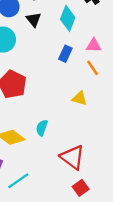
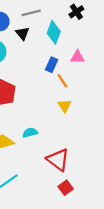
orange line: (92, 68) -> (62, 81), moved
yellow triangle: (79, 98) -> (65, 106), turned 40
cyan semicircle: (42, 128) -> (30, 133), turned 56

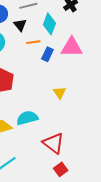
pink triangle: (78, 57) -> (72, 47), size x1.6
orange line: (62, 81) -> (33, 42), moved, turned -64
cyan semicircle: (30, 133) -> (27, 118), size x1.5

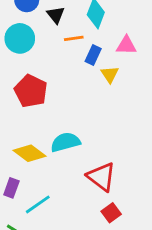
pink triangle: (72, 47) -> (126, 45), size x0.7
yellow triangle: (60, 93) -> (110, 74), moved

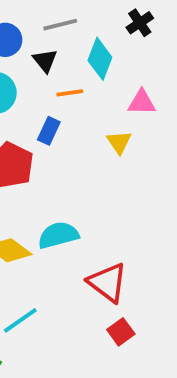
blue rectangle: (93, 55) -> (49, 131), moved

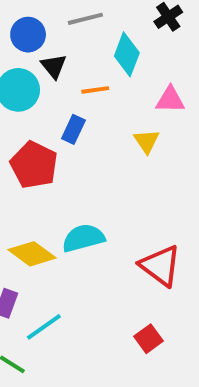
black triangle: (45, 61) -> (54, 66), moved
red triangle: (108, 282) -> (160, 266), moved

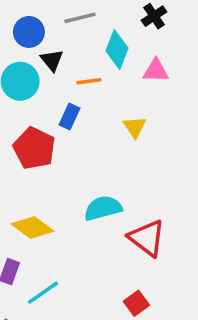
pink triangle: (170, 100) -> (156, 71), moved
cyan semicircle: (83, 238) -> (103, 208), moved

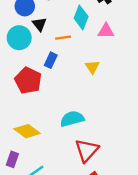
red triangle: (147, 238) -> (87, 150), moved, turned 35

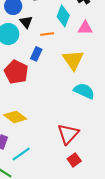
yellow triangle: (92, 67) -> (73, 60), size x1.6
cyan semicircle: (72, 119) -> (84, 91), moved, turned 40

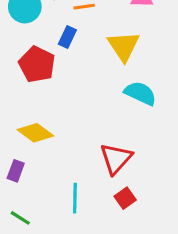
cyan line: (21, 154) -> (75, 198), moved, turned -54

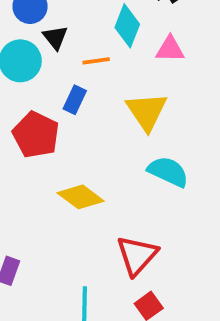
yellow diamond: (35, 133) -> (81, 197), moved

